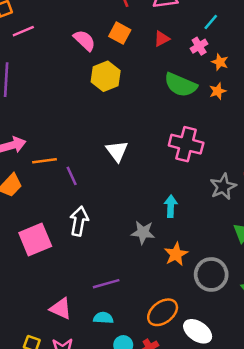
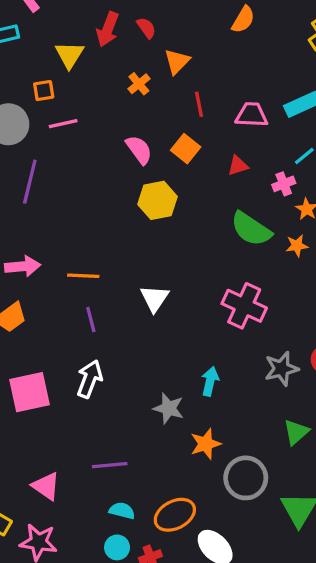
orange line: (45, 161) -> (83, 276), moved
cyan semicircle: (103, 318) -> (122, 511), moved

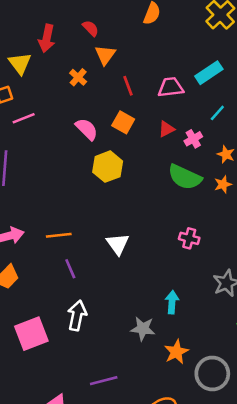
red semicircle: (146, 28) -> (91, 28), moved
pink cross: (284, 184) -> (193, 139), moved
pink cross: (244, 306) -> (189, 238), size x0.6

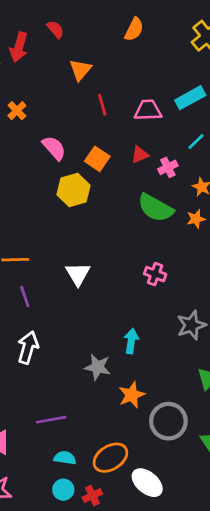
red semicircle: (91, 28) -> (55, 29), moved
orange cross: (78, 77) -> (17, 111), moved
orange square: (123, 122) -> (97, 159), moved

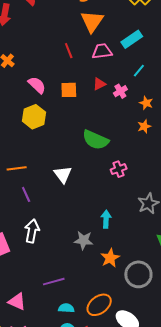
orange triangle: (80, 70) -> (92, 21), moved, size x1.4
orange square: (97, 159) -> (69, 90), turned -30
yellow hexagon: (73, 190) -> (34, 117), moved
green semicircle: (155, 208) -> (96, 140), moved
pink cross: (155, 274) -> (119, 169), turned -35

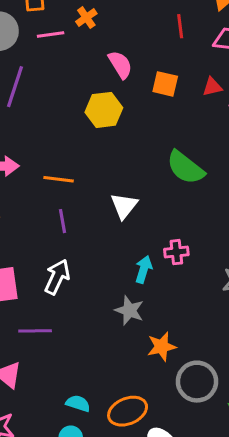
pink cross: (119, 169) -> (176, 252), moved
cyan arrow: (106, 219) -> (144, 269), moved
purple line: (54, 282) -> (35, 331), moved

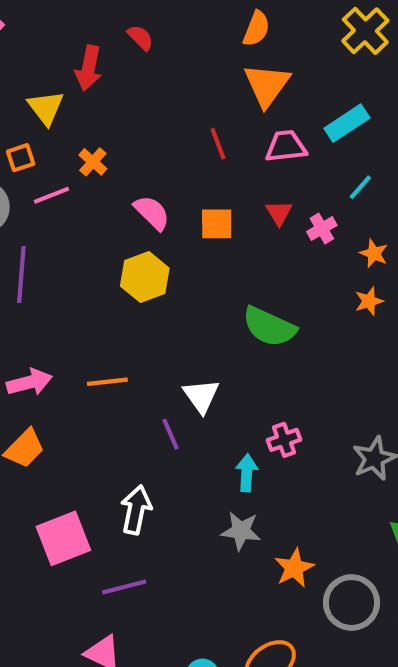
red triangle: (212, 87) -> (279, 213), turned -35
purple line: (63, 221) -> (171, 434), moved

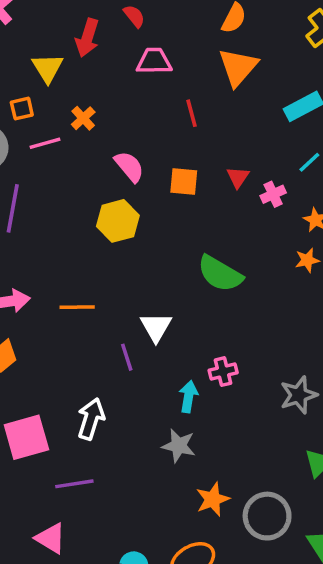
pink trapezoid: (286, 146) -> (154, 61), moved
orange star: (294, 568) -> (213, 499), moved

